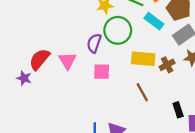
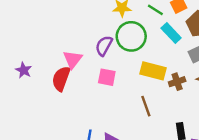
red semicircle: (39, 59) -> (61, 79), moved, turned -30

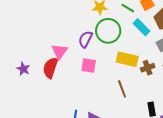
purple star: (24, 70) -> (23, 69), moved

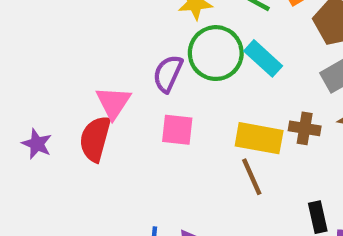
cyan rectangle: (142, 27) -> (263, 58), moved
yellow rectangle: (127, 59) -> (259, 138), moved
brown cross: (148, 68) -> (305, 128), turned 32

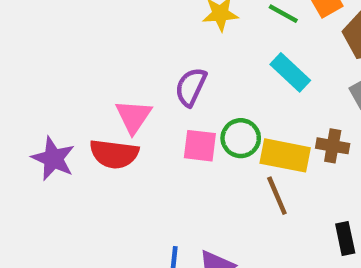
green circle: (216, 53) -> (241, 138), moved, size x0.7
red semicircle: (95, 139) -> (114, 154), turned -99
purple star: (37, 144) -> (53, 159), size x1.4

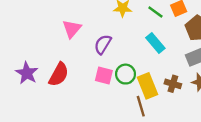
pink triangle: (133, 116) -> (72, 29), moved
red semicircle: (114, 154) -> (59, 74), turned -75
yellow rectangle: (285, 155) -> (148, 86), turned 50

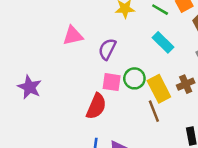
pink triangle: (72, 29) -> (73, 36), turned 42
red semicircle: (59, 74) -> (96, 106), moved
brown cross: (173, 84) -> (186, 84), turned -35

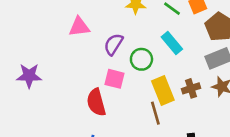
green circle: (134, 78) -> (141, 59), moved
purple star: (30, 87) -> (29, 76), turned -30
red semicircle: (96, 106) -> (96, 102), turned 136

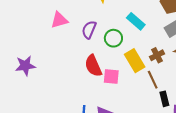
pink square: (115, 79) -> (111, 76), moved
red semicircle: (96, 102) -> (93, 66), moved
brown line: (155, 113) -> (153, 80), moved

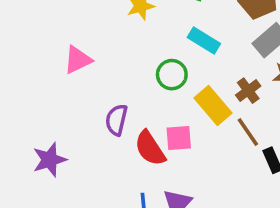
purple semicircle: (89, 30) -> (117, 120), moved
purple star: (25, 66) -> (50, 160), moved
red semicircle: (93, 66) -> (150, 148), moved

